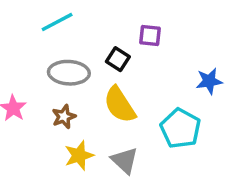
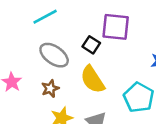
purple square: (150, 35) -> (116, 27), size x1.6
gray ellipse: (69, 73) -> (54, 55), turned 32

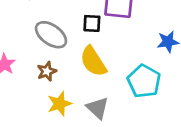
black square: (91, 45) -> (92, 23), turned -30

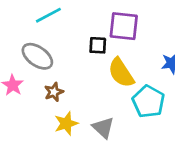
gray ellipse: (51, 35) -> (37, 56), moved
yellow semicircle: (93, 61) -> (121, 73), moved

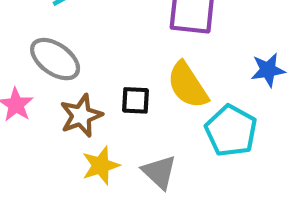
black square: (98, 45) -> (135, 100), moved
brown star: (54, 92) -> (81, 116), size x1.4

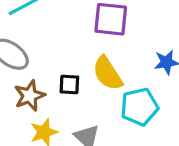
cyan pentagon: (231, 131) -> (139, 107), turned 30

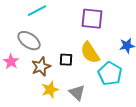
cyan pentagon: (139, 107) -> (110, 74), turned -30

